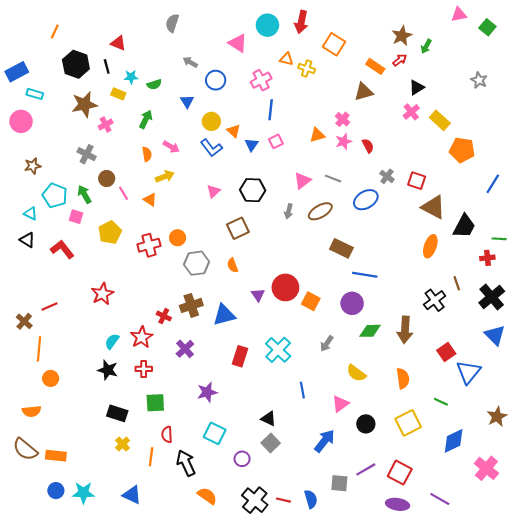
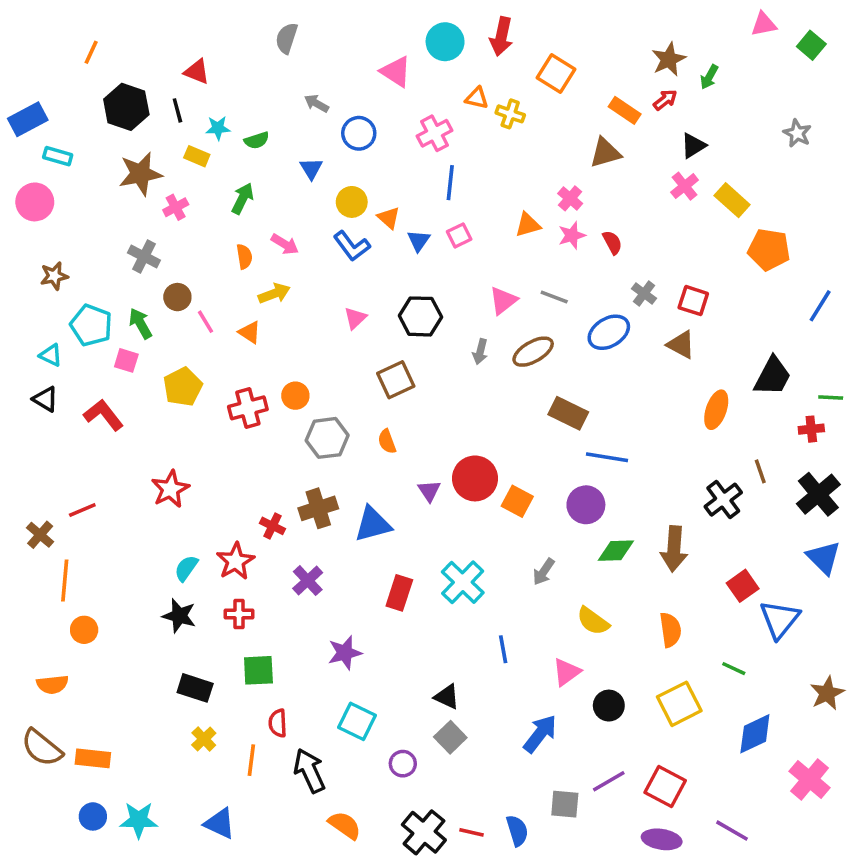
brown triangle: (434, 207) -> (681, 345), moved, size x0.7

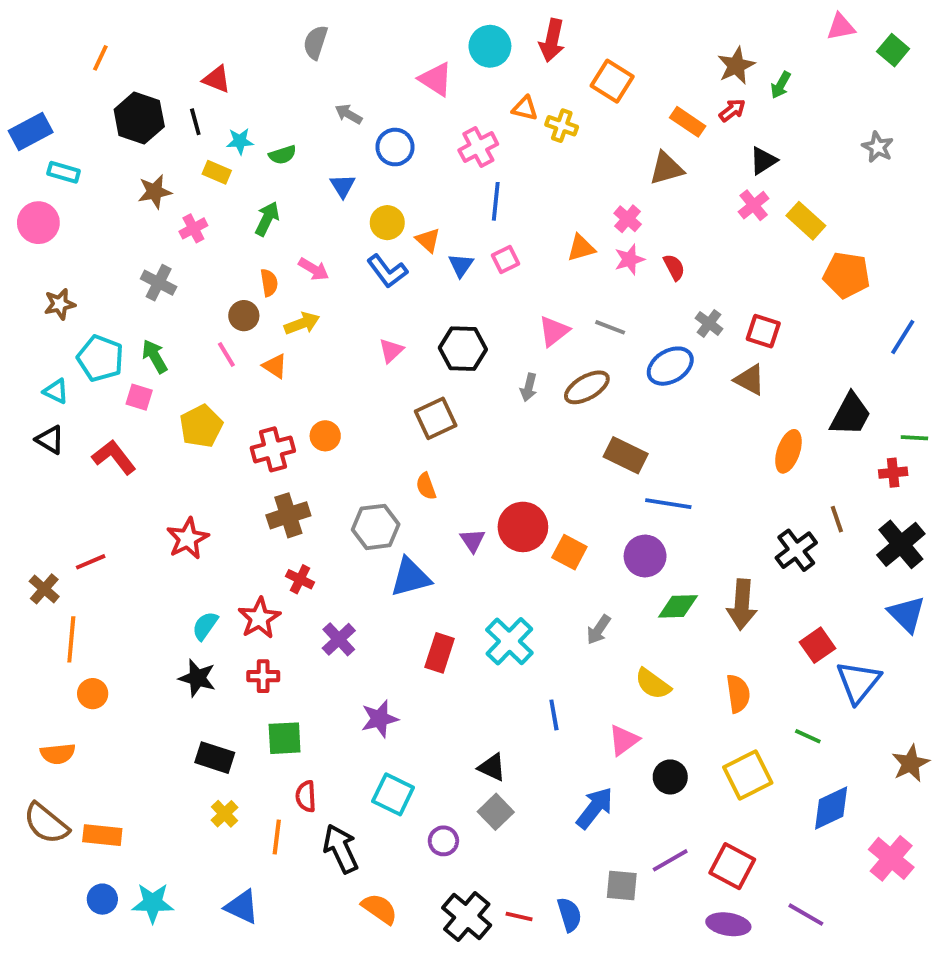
brown star: (140, 174) -> (155, 192), size x0.7
brown circle: (177, 297) -> (244, 316), moved
gray hexagon: (327, 438) -> (376, 527), moved
brown cross: (318, 508) -> (288, 515), moved

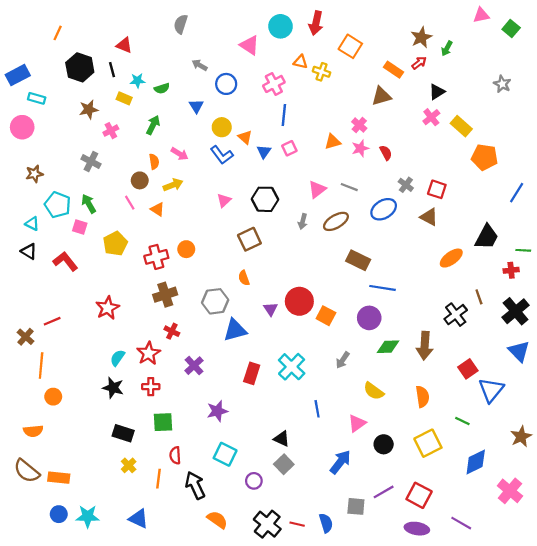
orange ellipse: (788, 451) -> (451, 258), turned 35

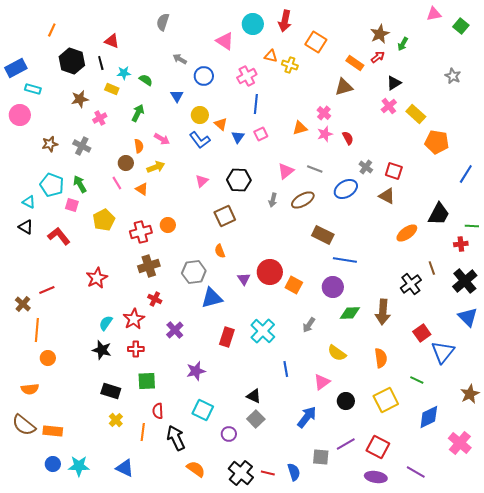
green semicircle: (162, 88) -> (146, 80), turned -128
brown star: (34, 174) -> (50, 144), moved

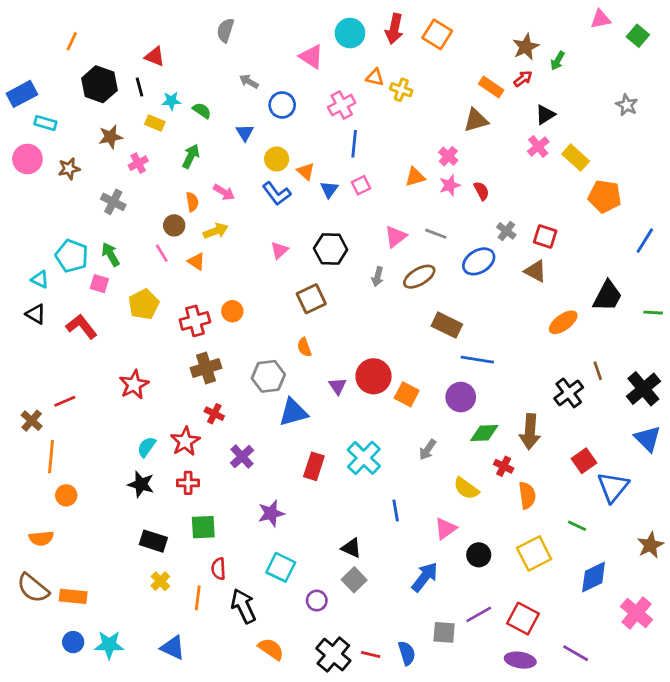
orange square: (316, 42) -> (437, 34), moved
brown star: (50, 144) -> (69, 169), moved
red cross: (461, 244) -> (504, 466), moved, turned 32

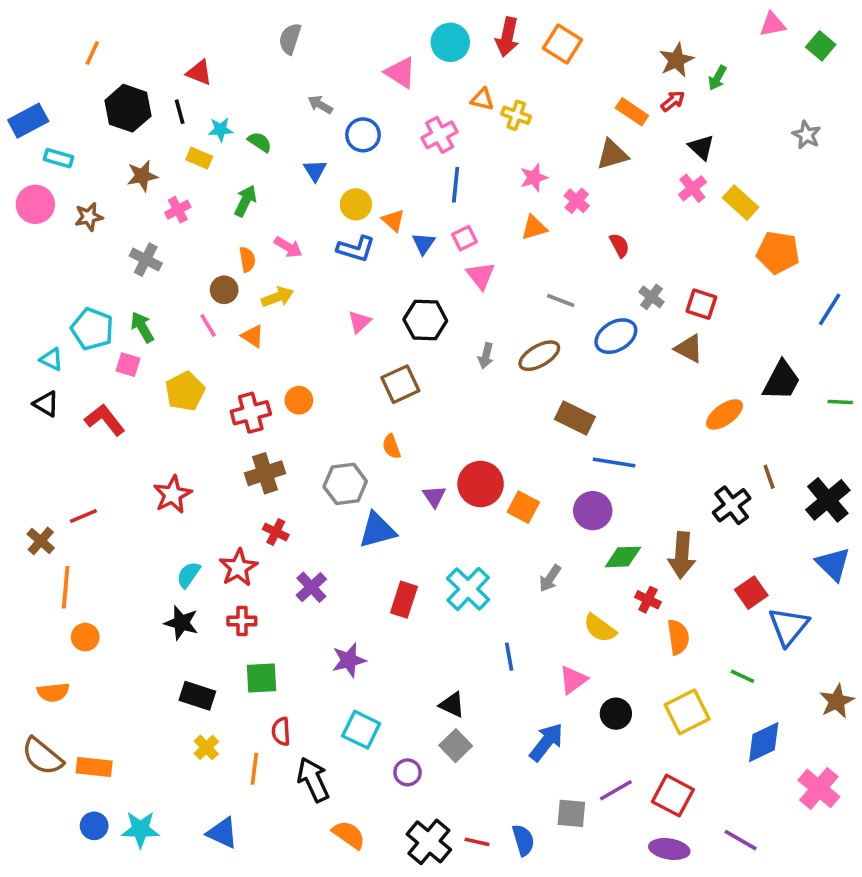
black triangle: (545, 115) -> (701, 147), turned -45
pink star: (450, 185) -> (534, 178), moved
blue L-shape: (277, 194) -> (356, 249), turned -36
pink triangle: (396, 236) -> (481, 276), moved, turned -30

